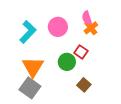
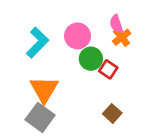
green circle: (67, 62) -> (91, 59), moved

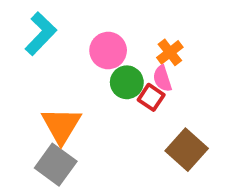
pink semicircle: (116, 24) -> (162, 79), moved
cyan L-shape: (37, 43) -> (41, 34), moved
brown square: (112, 113) -> (187, 150), moved, size x1.5

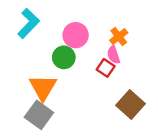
green circle: (127, 82) -> (64, 57), moved

